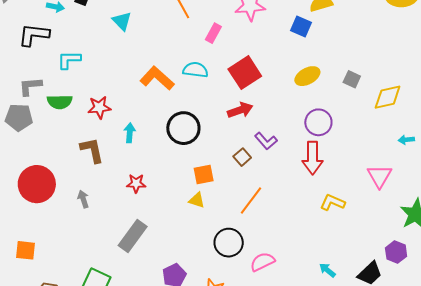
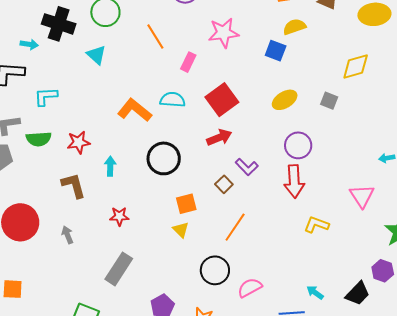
yellow diamond: (388, 97) -> (356, 67), moved
yellow triangle: (197, 200) -> (181, 230), turned 30

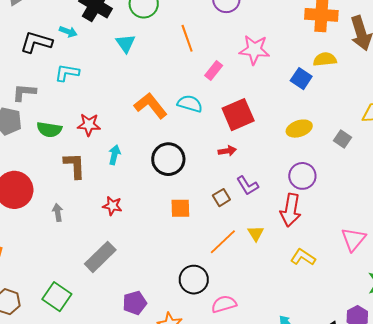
cyan arrow: (29, 44) -> (68, 32), moved
red arrow: (219, 137) -> (227, 151), size x0.7
green semicircle: (39, 139) -> (49, 129), moved
yellow triangle: (181, 230) -> (256, 233), moved

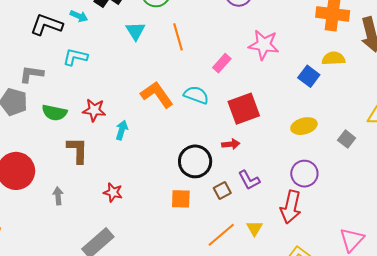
orange line: (187, 38) -> (178, 37), moved
cyan arrow: (114, 155) -> (122, 130), moved
black circle: (168, 159) -> (195, 161), moved

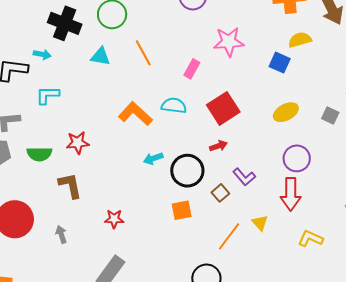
cyan triangle: (135, 31) -> (101, 56), turned -35
cyan arrow: (122, 130) -> (153, 158), moved, turned -114

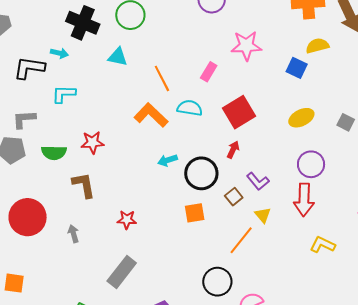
orange line: (143, 53) -> (162, 78), moved
red arrow: (218, 146) -> (233, 150), turned -48
yellow triangle: (260, 223) -> (263, 215), moved

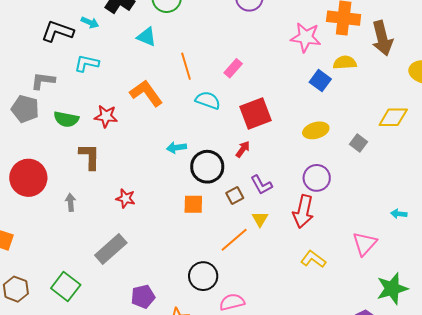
pink star: (246, 46) -> (306, 37), moved
orange L-shape: (151, 115) -> (146, 93), moved

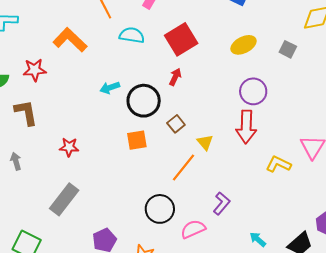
purple L-shape: (261, 185) -> (222, 203), moved, turned -100
yellow L-shape: (313, 259) -> (278, 164), moved

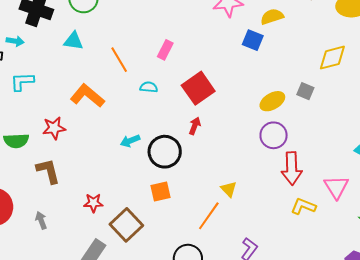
cyan semicircle: (132, 35) -> (149, 87), size x0.7
yellow ellipse: (244, 45) -> (272, 101), moved
brown square: (176, 124) -> (126, 225), moved, size x1.8
red arrow: (246, 127) -> (292, 168), moved

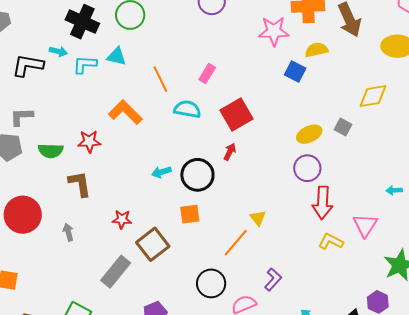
cyan L-shape: (22, 82) -> (85, 65), moved
cyan semicircle: (149, 87) -> (187, 109), size x1.5
cyan arrow: (130, 141) -> (161, 172), moved

